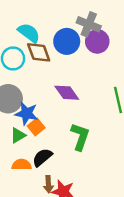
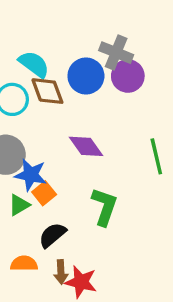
orange semicircle: (22, 165) -> (24, 264), moved

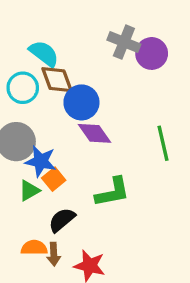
blue circle: (86, 76) -> (81, 102), moved
purple circle: (128, 76) -> (152, 53), moved
green L-shape: (104, 207) -> (112, 192), turned 60
brown arrow: (61, 272) -> (54, 254), moved

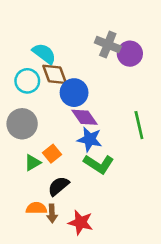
blue star: (41, 161) -> (90, 139), moved
green L-shape: (112, 192) -> (99, 164), turned 44

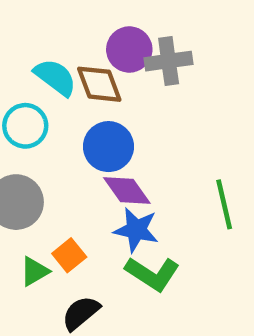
gray cross: (108, 45) -> (169, 61), turned -30
purple circle: (130, 54) -> (129, 49), moved
brown diamond: (55, 74) -> (99, 84), moved

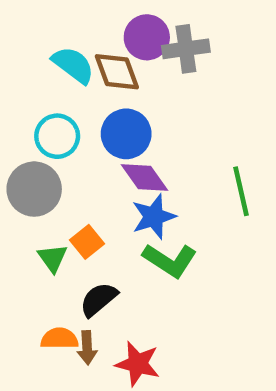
cyan circle: (25, 126) -> (57, 136), moved
blue star: (136, 230) -> (154, 217), turned -30
green triangle: (35, 271) -> (53, 258), turned -36

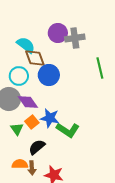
brown diamond: (117, 72) -> (35, 58), moved
purple diamond: (145, 178) -> (28, 102), moved
green line: (241, 191) -> (100, 68), moved
blue star: (154, 217) -> (50, 118), moved, turned 30

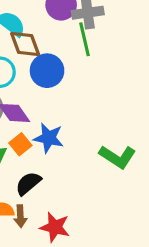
green line: (100, 68) -> (85, 39), moved
green L-shape: (68, 130) -> (117, 157), moved

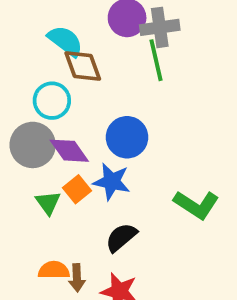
blue circle: (47, 71) -> (127, 137), moved
black semicircle: (28, 183) -> (121, 237), moved

